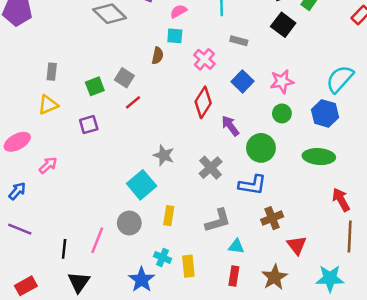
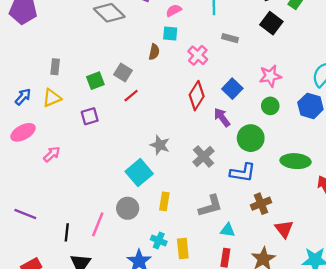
blue square: (243, 81) -> (232, 89), moved
green ellipse: (319, 157) -> (296, 161), moved
blue arrow: (17, 191) -> (23, 97), moved

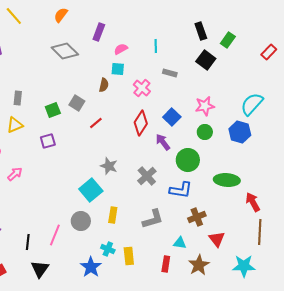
red line: (131, 96) -> (96, 123), moved
cyan triangle: (228, 230) -> (180, 243), moved

